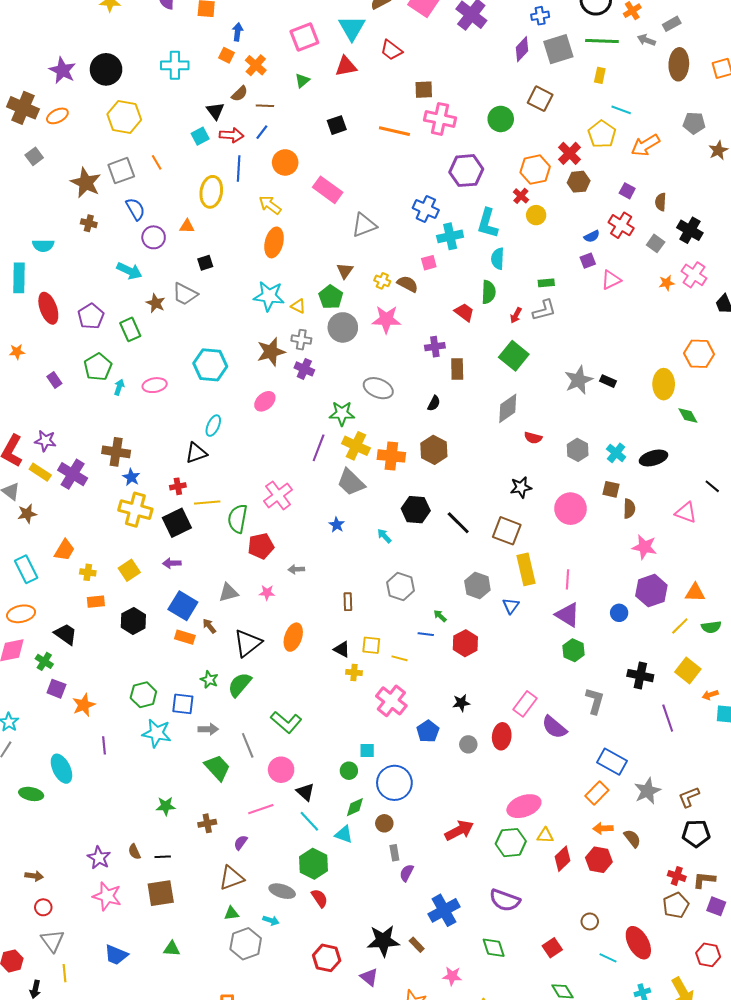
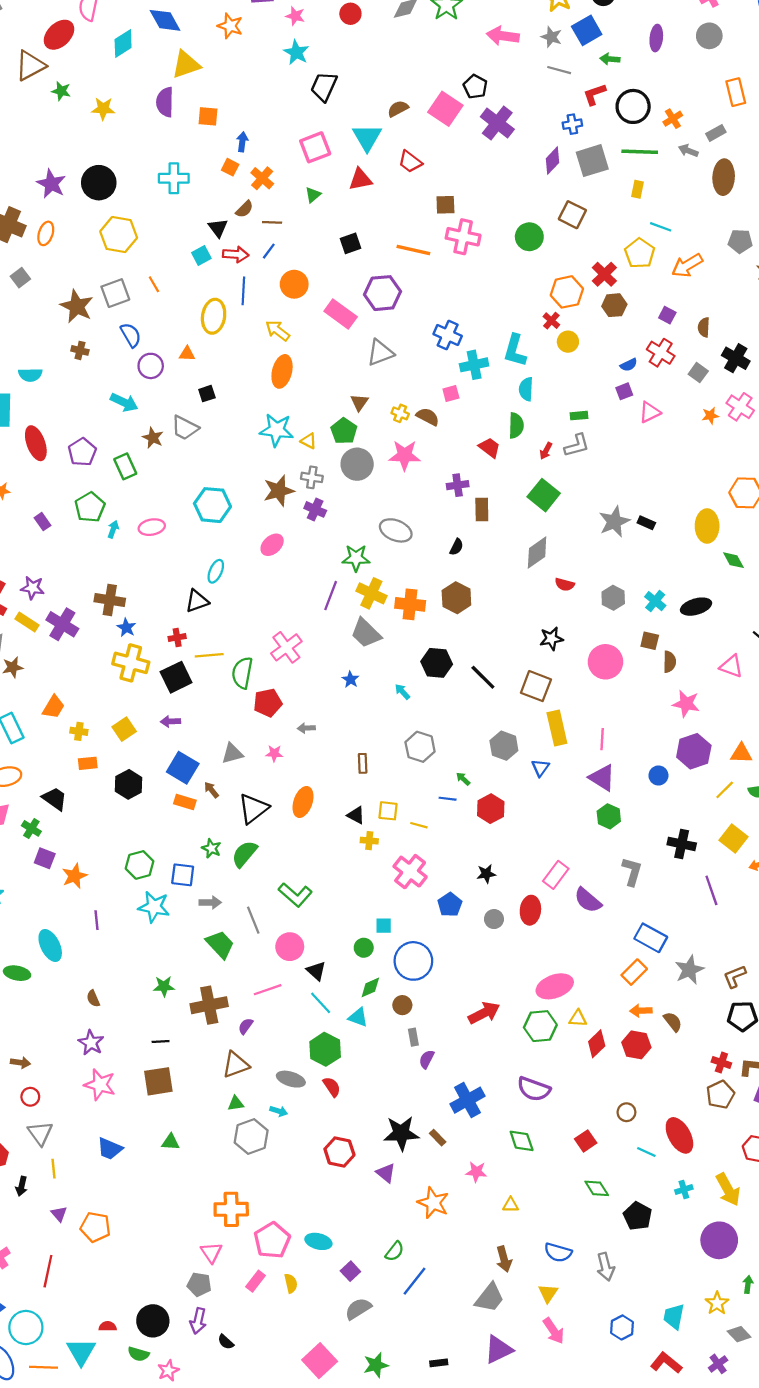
orange ellipse: (57, 116) -> (46, 233), turned -45
purple hexagon: (466, 171) -> (382, 293), moved
brown cross: (207, 823) -> (209, 1005), size x1.8
brown semicircle: (134, 852) -> (93, 999), moved

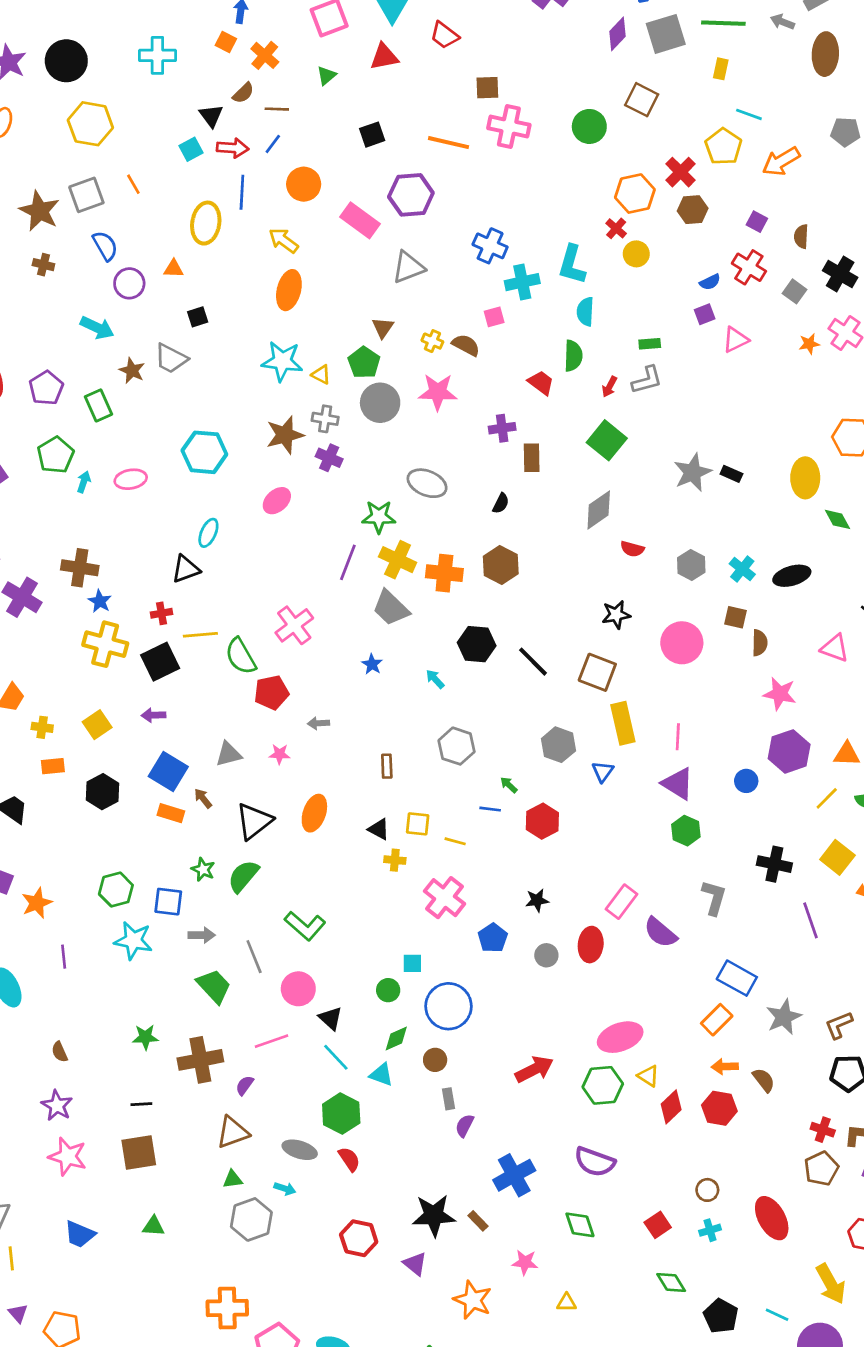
green semicircle: (242, 673) -> (241, 656), turned -40
yellow triangle: (578, 1018) -> (648, 1076), turned 30
cyan line: (646, 1152) -> (777, 1315), moved
cyan cross: (684, 1189) -> (710, 1230), moved

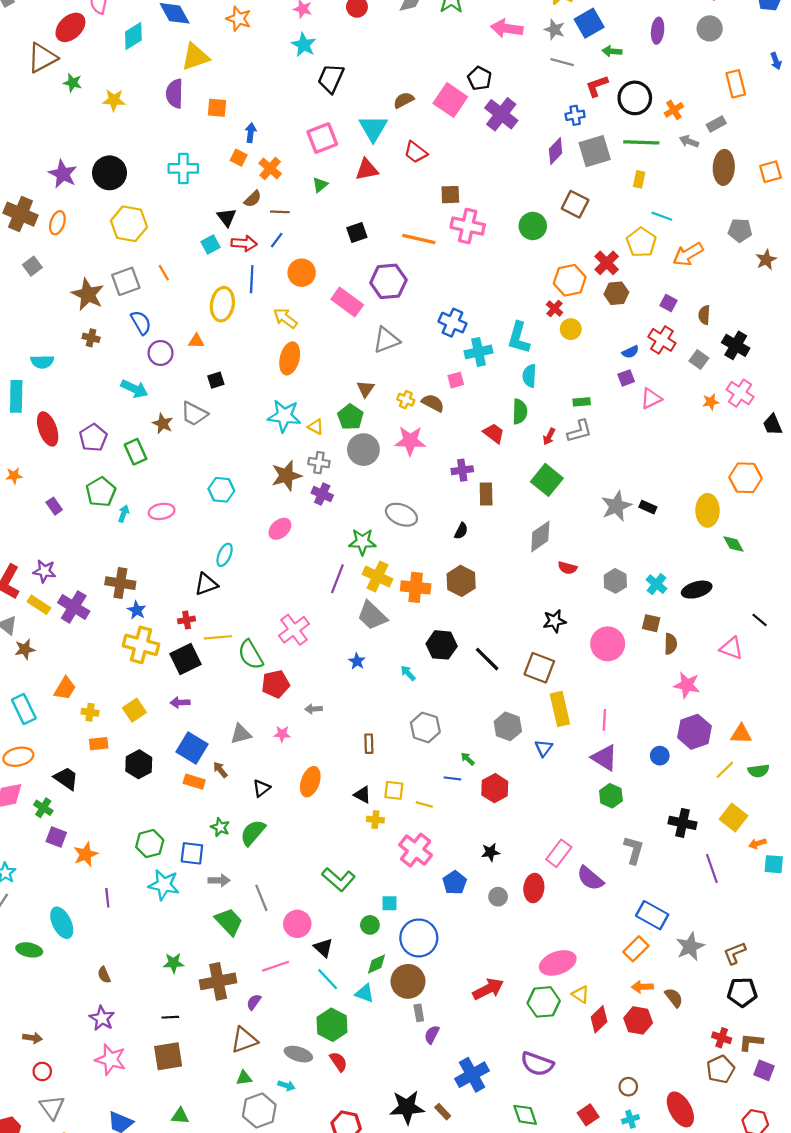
cyan hexagon: (204, 452) -> (221, 490), size x0.7
black triangle: (254, 821) -> (261, 788), size x0.6
green L-shape: (305, 926) -> (339, 879), moved
brown circle: (435, 1060) -> (408, 981), size x1.8

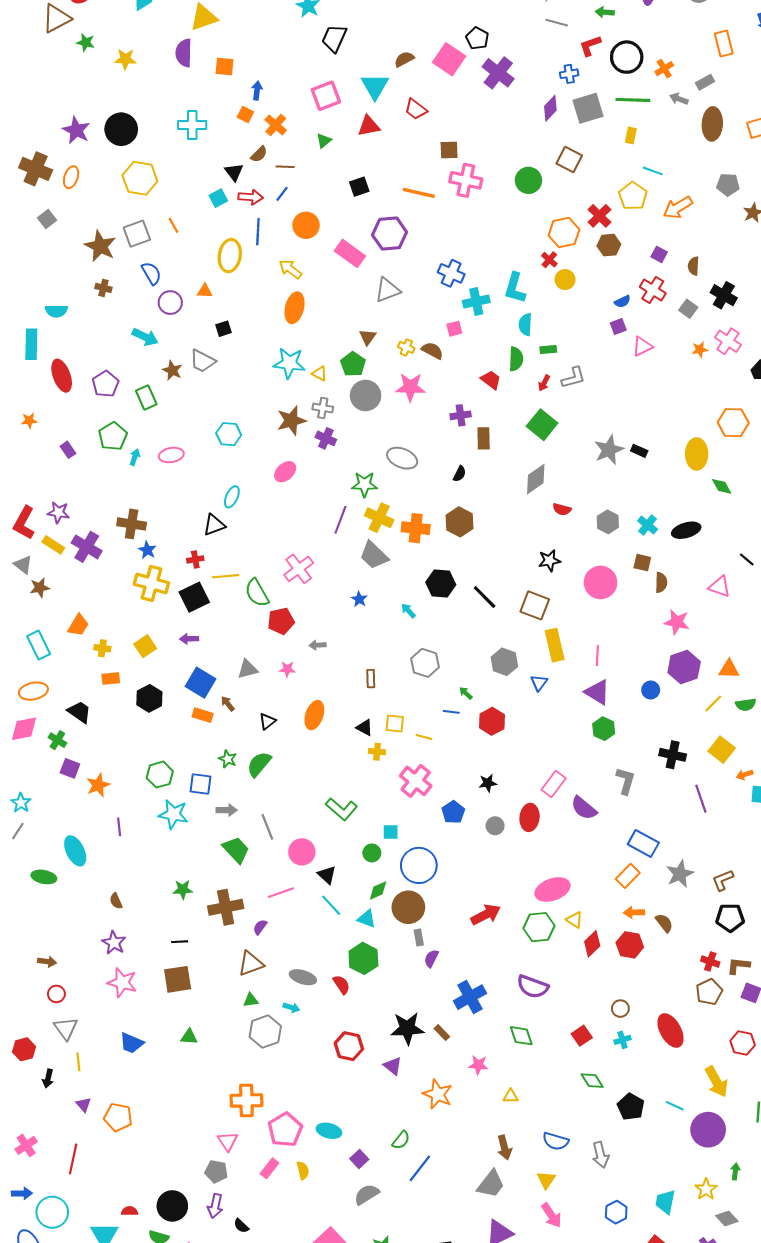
green rectangle: (582, 402) -> (548, 350), moved
green hexagon: (332, 1025) -> (363, 958), moved

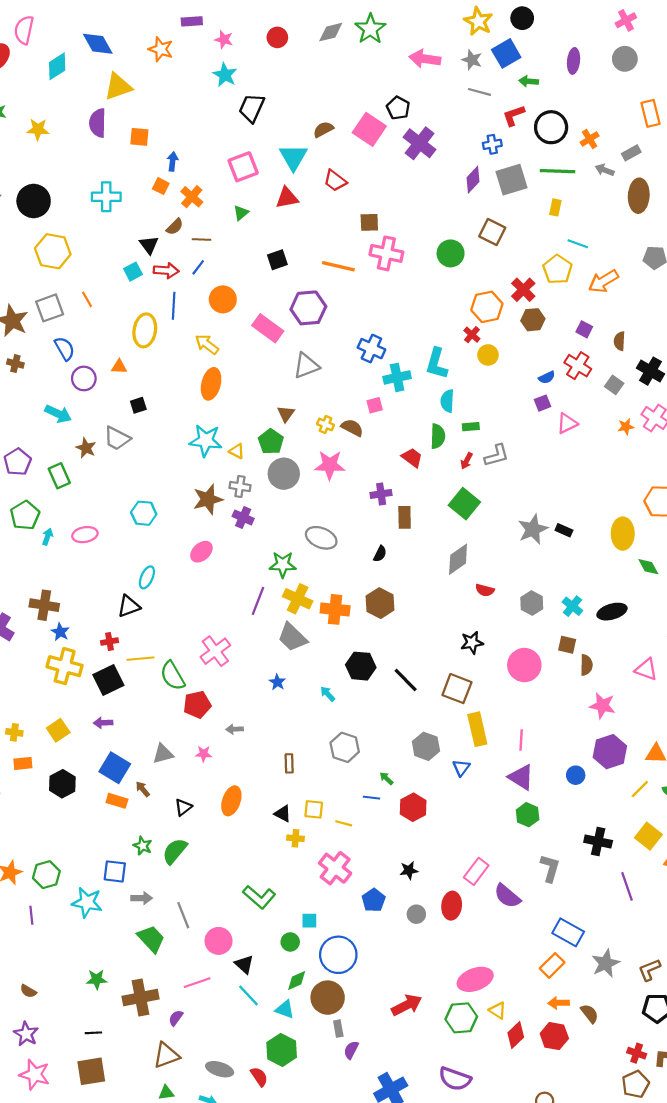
green hexagon: (160, 775) -> (46, 875), moved
brown semicircle: (116, 901) -> (28, 991), turned -35

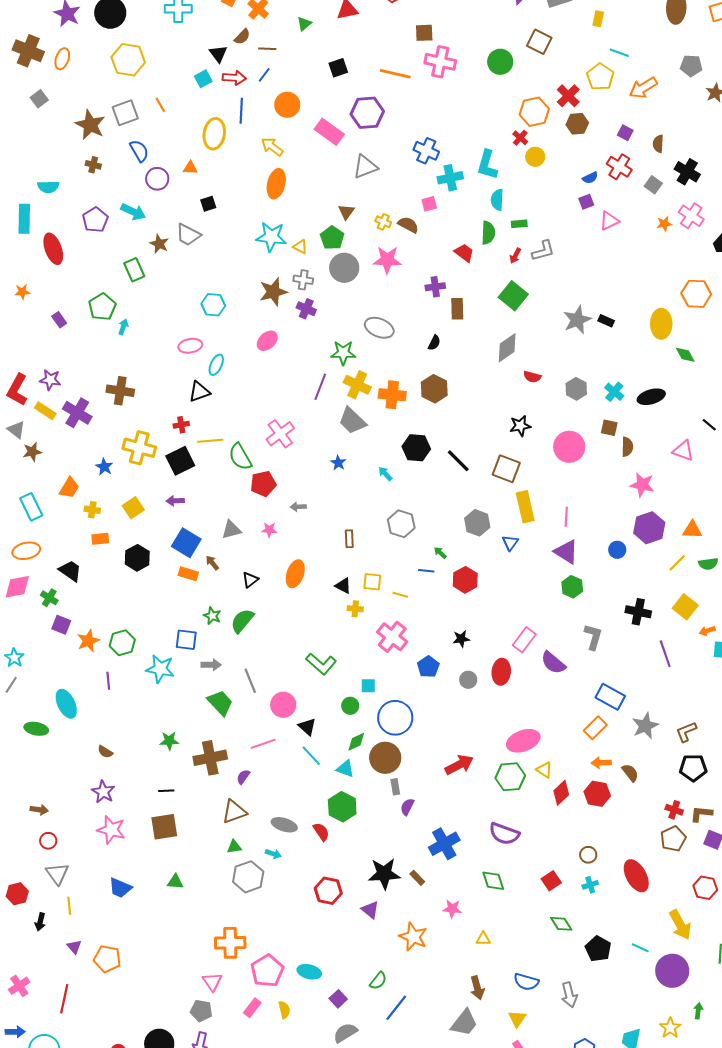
purple pentagon: (18, 462) -> (95, 220), moved
pink ellipse: (85, 535) -> (190, 346), moved
blue star: (60, 632) -> (104, 467), moved

